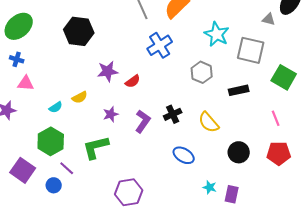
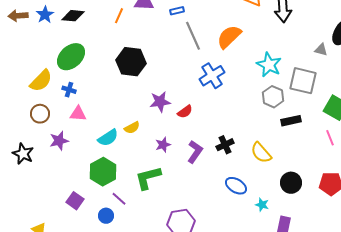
gray hexagon: (202, 72) -> (273, 97), moved
cyan semicircle: (56, 107) -> (108, 138), size x1.5
pink line: (276, 118) -> (330, 138), moved
purple square: (23, 170) -> (75, 201), size x0.7
cyan star: (210, 187) -> (262, 205), moved

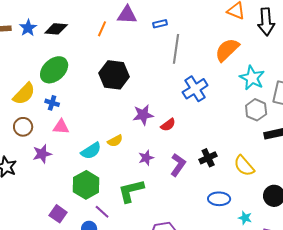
gray line: (193, 36) -> (176, 49), turned 32
orange semicircle: (229, 37) -> (227, 50), moved
blue ellipse: (236, 186) -> (219, 199), turned -30

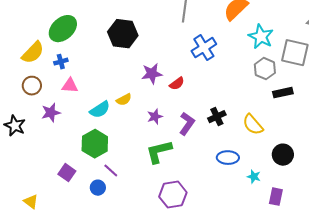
blue cross: (52, 103) -> (61, 62), turned -32
green L-shape: (131, 191) -> (159, 152), moved

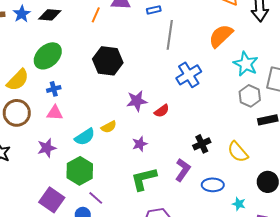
blue cross: (61, 62) -> (54, 89), moved
brown circle: (32, 86) -> (17, 113), size x1.4
purple star: (51, 113) -> (47, 148), moved
purple L-shape: (187, 124) -> (183, 170), moved
purple square: (67, 173) -> (52, 200), size x1.4

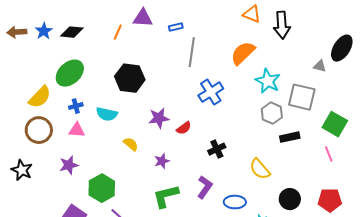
yellow semicircle: (109, 127) -> (131, 144), turned -112
cyan semicircle: (85, 137) -> (107, 114), moved, turned 45
black cross: (202, 144) -> (217, 149), moved

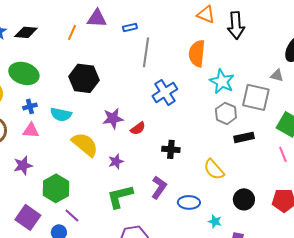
orange semicircle: (243, 53) -> (197, 53), turned -40
gray triangle: (320, 66) -> (277, 75), moved
green ellipse: (70, 73) -> (24, 73), turned 60
yellow semicircle: (131, 144) -> (85, 144), size x1.8
black cross: (217, 149) -> (171, 149), turned 30

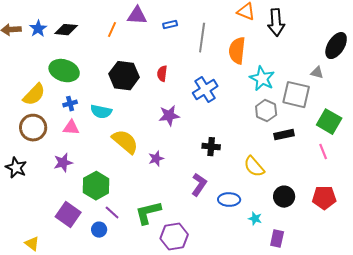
gray line: (146, 52) -> (202, 38), moved
purple star: (113, 118) -> (169, 116), moved
red semicircle: (138, 128) -> (162, 74), moved, turned 133
green L-shape: (120, 196) -> (148, 213), moved

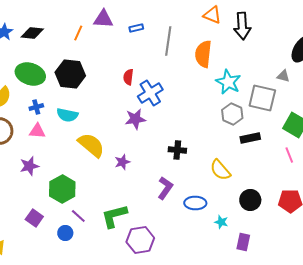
black hexagon: (124, 76) -> (70, 74), moved
blue cross: (205, 90) -> (150, 93), moved
purple square: (68, 215) -> (34, 218), size x0.7

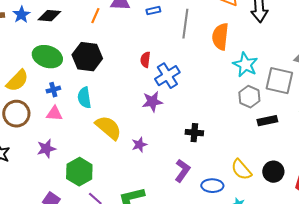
cyan semicircle: (67, 115) -> (84, 98), turned 70
yellow semicircle: (220, 170) -> (241, 170), moved
black circle: (250, 200) -> (273, 172), moved

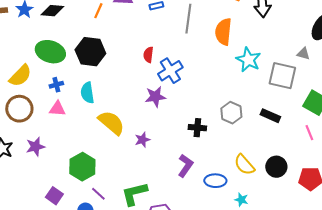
gray hexagon: (249, 97) -> (231, 113), moved
black rectangle: (267, 121) -> (270, 116), turned 36
purple star: (46, 149) -> (35, 147), moved

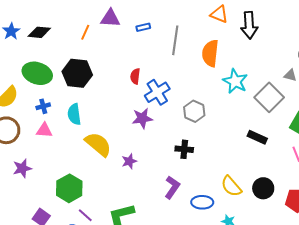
gray square: (282, 76) -> (269, 97), turned 32
gray hexagon: (231, 113) -> (194, 111), moved

